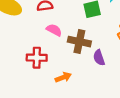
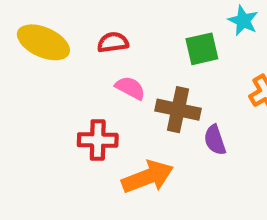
orange arrow: (63, 77) -> (148, 177), size x1.6

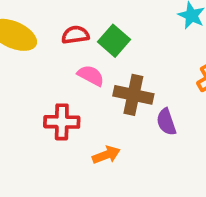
green square: (202, 49) -> (114, 41), moved, turned -36
orange arrow: (148, 177) -> (106, 155), size x0.6

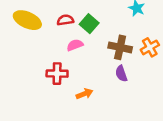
pink semicircle: (91, 75) -> (75, 45), turned -49
brown cross: (133, 95) -> (120, 47), moved

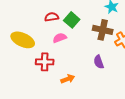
yellow ellipse: (27, 20) -> (23, 40), moved
brown cross: (120, 47) -> (103, 30), moved

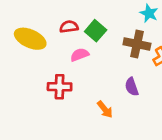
yellow ellipse: (23, 40) -> (30, 39), moved
orange arrow: (68, 79) -> (105, 109), moved, turned 72

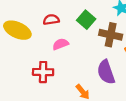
green square: (96, 31) -> (86, 20), moved
purple semicircle: (132, 87) -> (106, 72), size x1.5

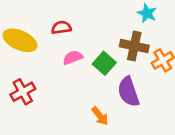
green square: (86, 20) -> (104, 63), moved
red cross: (43, 72) -> (23, 92), moved, turned -30

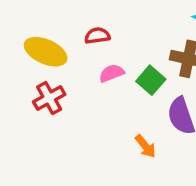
red cross: (23, 92) -> (49, 98), moved

